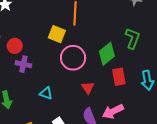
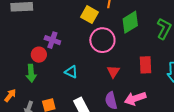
red circle: (15, 46) -> (39, 55), moved
green diamond: (107, 54) -> (130, 22), moved

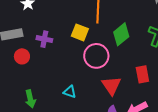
purple cross: (52, 40) -> (44, 39), moved
red circle: (39, 55) -> (22, 56), moved
red triangle: (113, 72) -> (111, 86), size x1.5

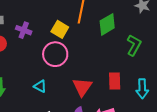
green diamond: (121, 34) -> (107, 24), moved
pink circle: (96, 56) -> (55, 54), moved

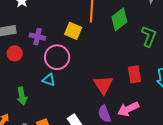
pink circle: (55, 54) -> (57, 57), moved
cyan triangle: (40, 86) -> (49, 80), moved

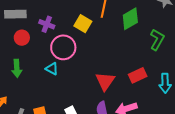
red rectangle: (135, 74) -> (138, 75), turned 66
green arrow: (22, 96) -> (17, 68), moved

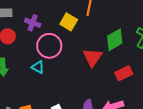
green diamond: (130, 19) -> (115, 40), moved
red triangle: (105, 81) -> (93, 57), moved

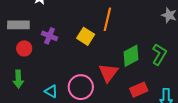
pink circle: (49, 46) -> (81, 87), moved
cyan triangle: (38, 67) -> (51, 91), moved

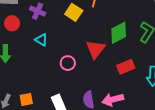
pink circle: (81, 87) -> (68, 63), size x0.6
cyan triangle: (51, 91) -> (41, 40), moved

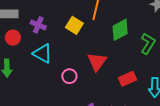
green diamond: (119, 33) -> (120, 30), moved
cyan triangle: (41, 40) -> (43, 53), size x1.5

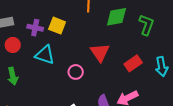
yellow square: (74, 25) -> (57, 26), moved
green diamond: (120, 30) -> (116, 17), turned 30

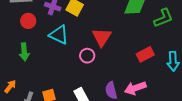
green L-shape: (146, 25) -> (163, 18), turned 40
red triangle: (100, 53) -> (102, 37), moved

